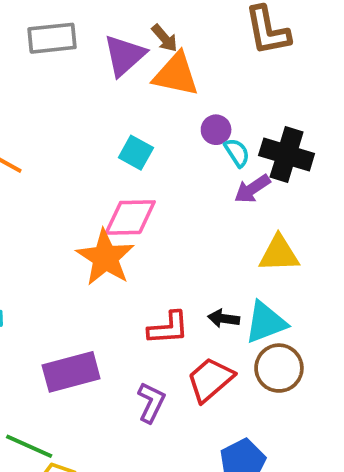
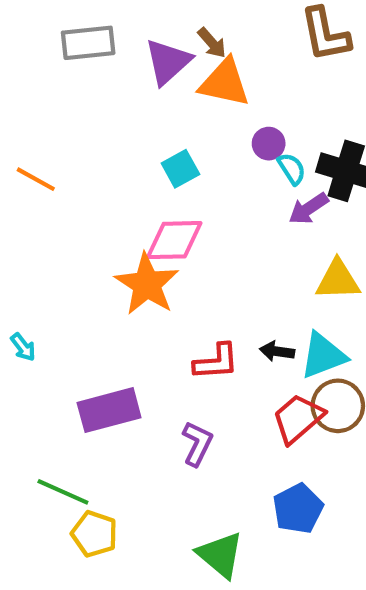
cyan square: (136, 153) -> (180, 169), turned 32
red trapezoid: (210, 380) -> (298, 418), moved

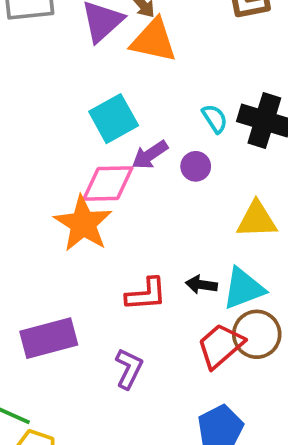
purple circle: (269, 144) -> (196, 166), moved
cyan square: (180, 169) -> (114, 119), size x1.4
purple arrow: (308, 209) -> (150, 155), moved

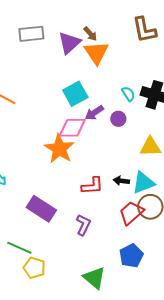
orange triangle: (154, 40) -> (96, 53), turned 44
purple rectangle: (49, 338) -> (41, 209), turned 48

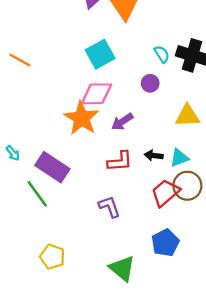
purple arrow: (94, 113) -> (122, 122), moved
cyan triangle: (143, 183) -> (179, 158), size x0.7
purple rectangle: (41, 209) -> (52, 167), moved
purple L-shape: (83, 225) -> (109, 207), turned -45
green line: (19, 248) -> (37, 194), moved, turned 30

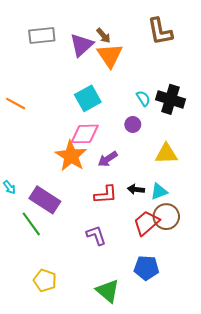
blue pentagon: (165, 243) -> (146, 268), turned 30

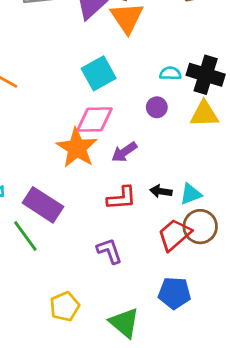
cyan semicircle: (143, 98) -> (170, 73), turned -56
yellow triangle: (166, 154) -> (204, 114), moved
yellow pentagon: (45, 280) -> (65, 307), moved, turned 30

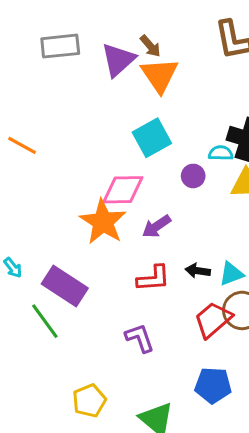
cyan square: (99, 73) -> (152, 138), moved
cyan semicircle: (170, 73) -> (221, 153), moved

